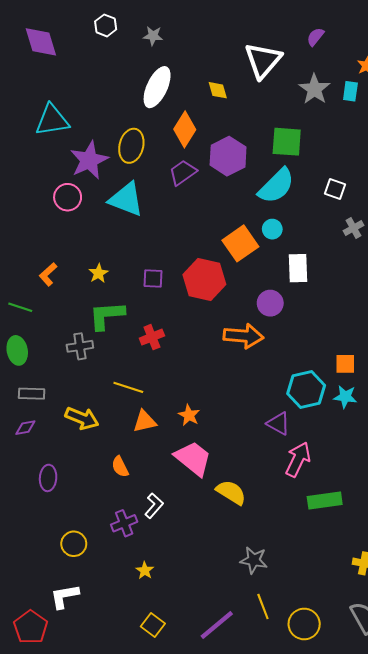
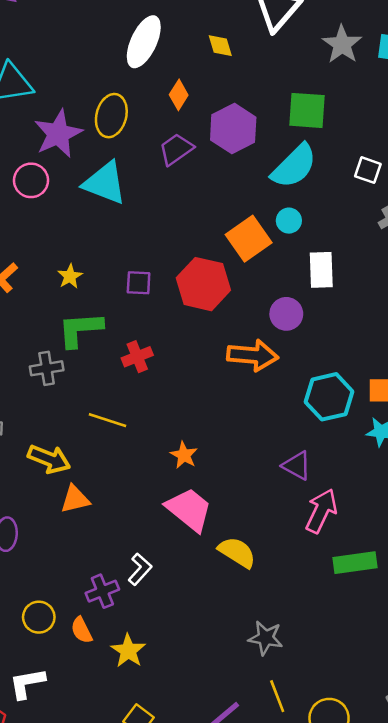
orange diamond: (185, 129) -> (179, 95), size x0.7
cyan hexagon: (306, 390) -> (329, 397), moved
orange triangle: (145, 421) -> (75, 499), moved
orange semicircle: (120, 467) -> (82, 630), moved
yellow star: (145, 571) -> (128, 651), size x1.5

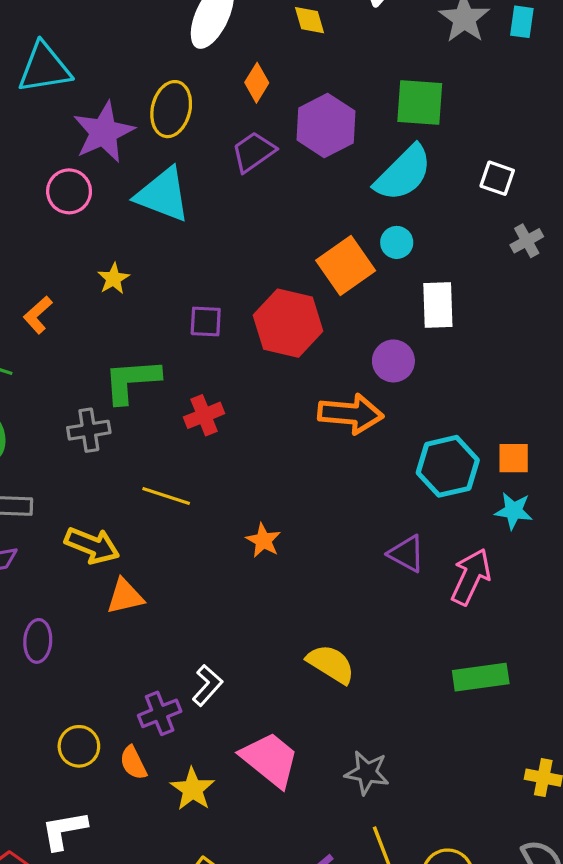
yellow star: (70, 276) -> (113, 279), moved
pink trapezoid: (189, 510) -> (270, 759), moved
pink arrow: (321, 511) -> (471, 577), moved

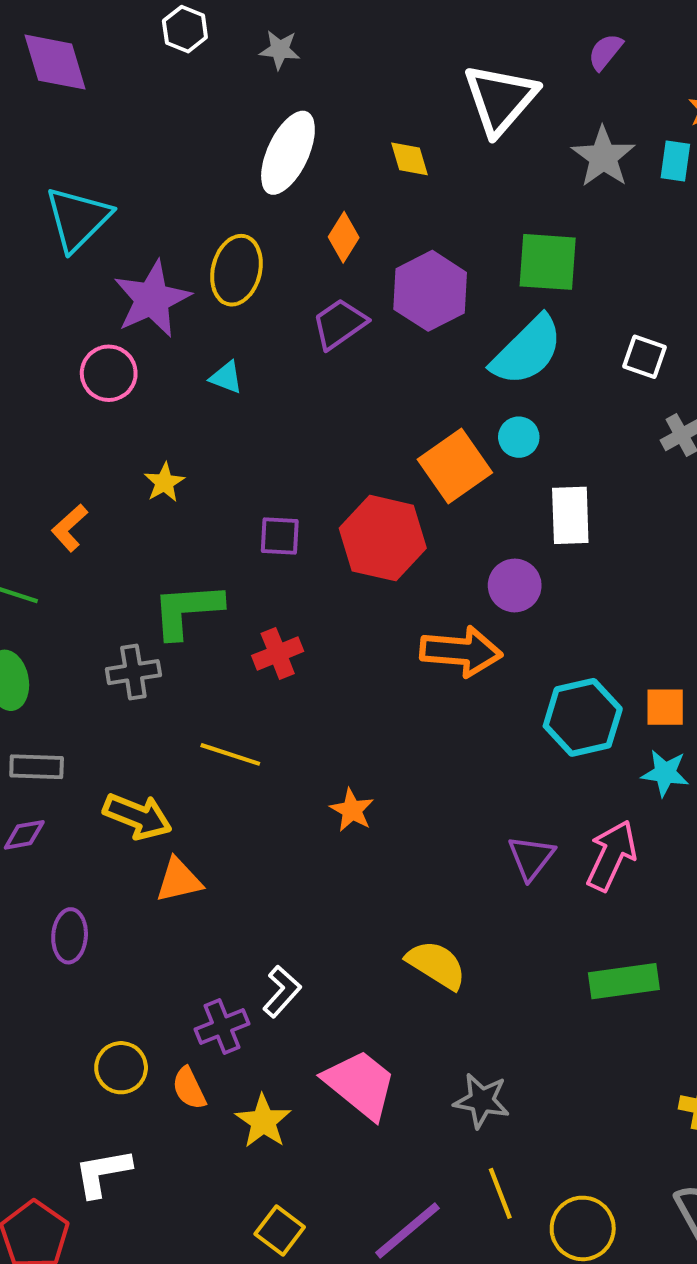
cyan triangle: (44, 68) -> (78, 219), turned -36
cyan triangle: (163, 195) -> (226, 377), size x0.5
purple triangle: (407, 554) -> (531, 858), moved, turned 39

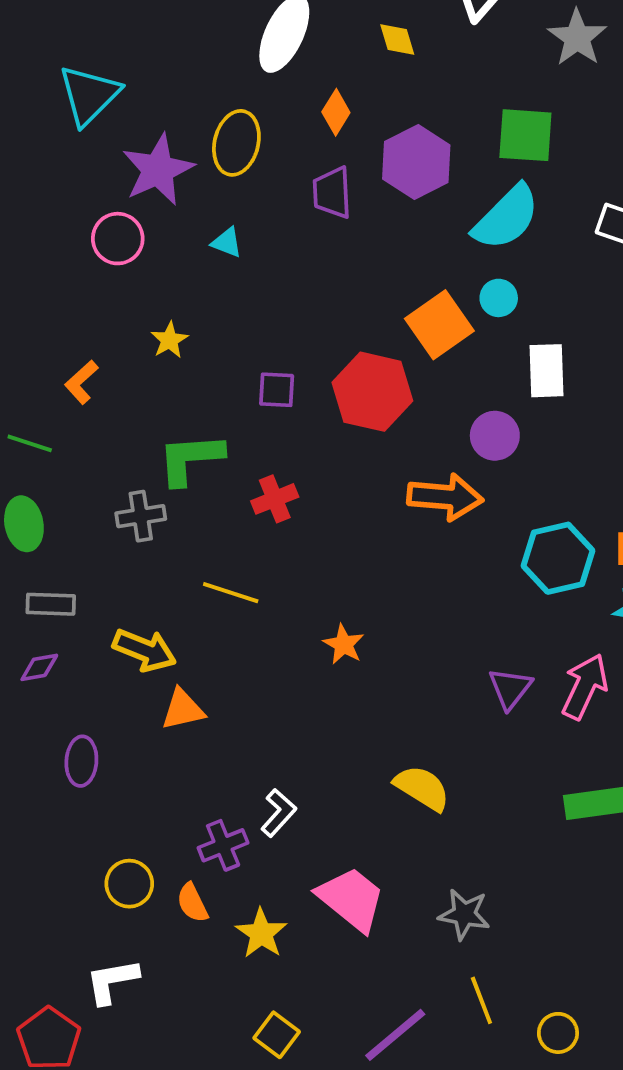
purple trapezoid: (339, 324) -> (332, 193), turned -58
yellow circle: (583, 1228) -> (558, 1033), size x0.7

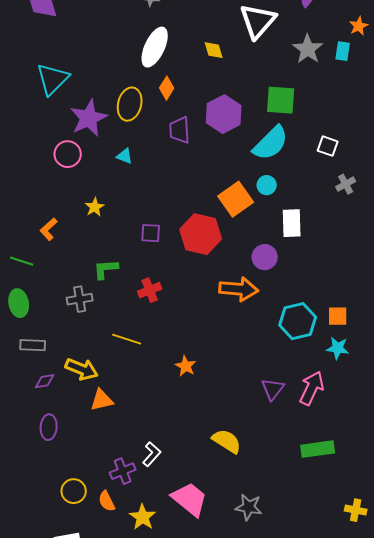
orange diamond: (336, 112) -> (167, 88), moved
green L-shape: (190, 459) -> (106, 269), size x0.7
purple diamond: (39, 667) -> (45, 381), moved

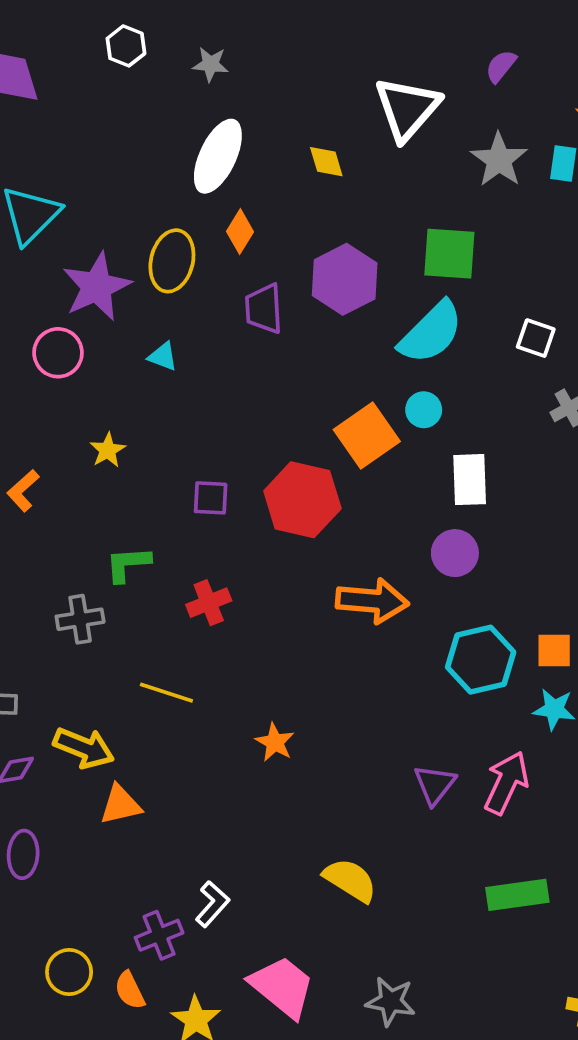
purple circle: (265, 257) -> (455, 553), moved

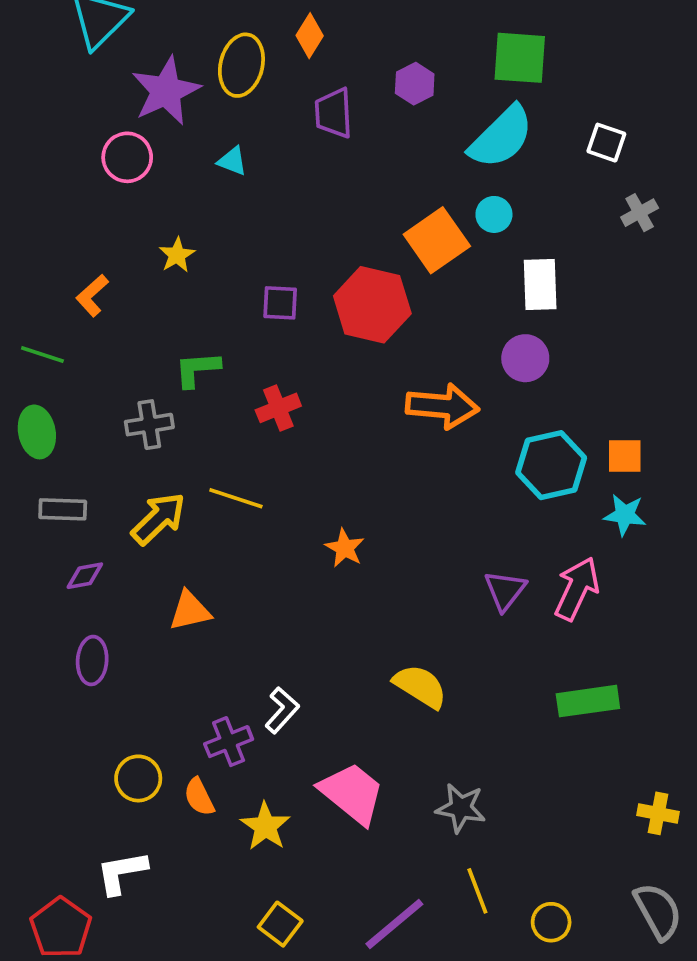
purple hexagon: (345, 279) -> (415, 84), size x0.6
yellow arrow: (84, 748) -> (159, 519), moved, turned -66

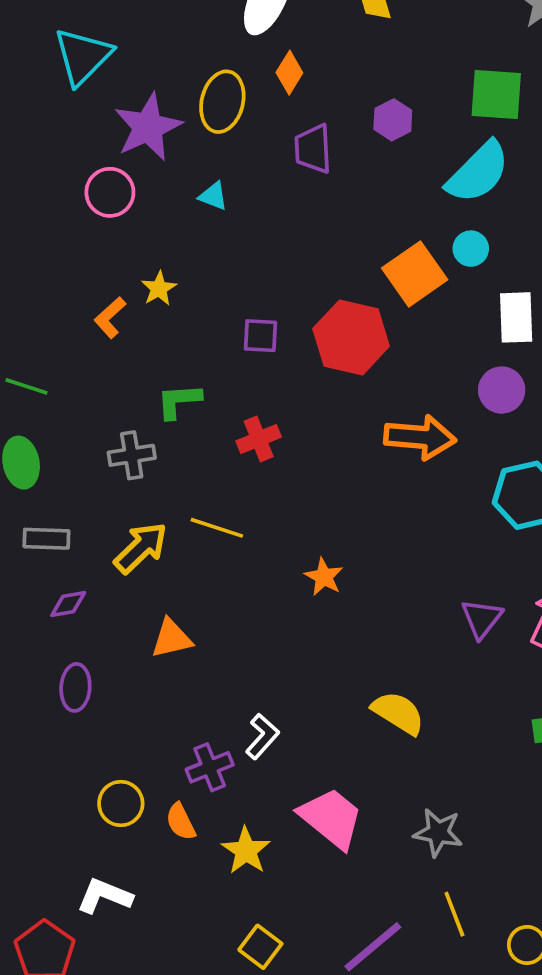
orange L-shape: (92, 296) -> (110, 317), moved
white L-shape: (122, 872) -> (104, 896), turned 32

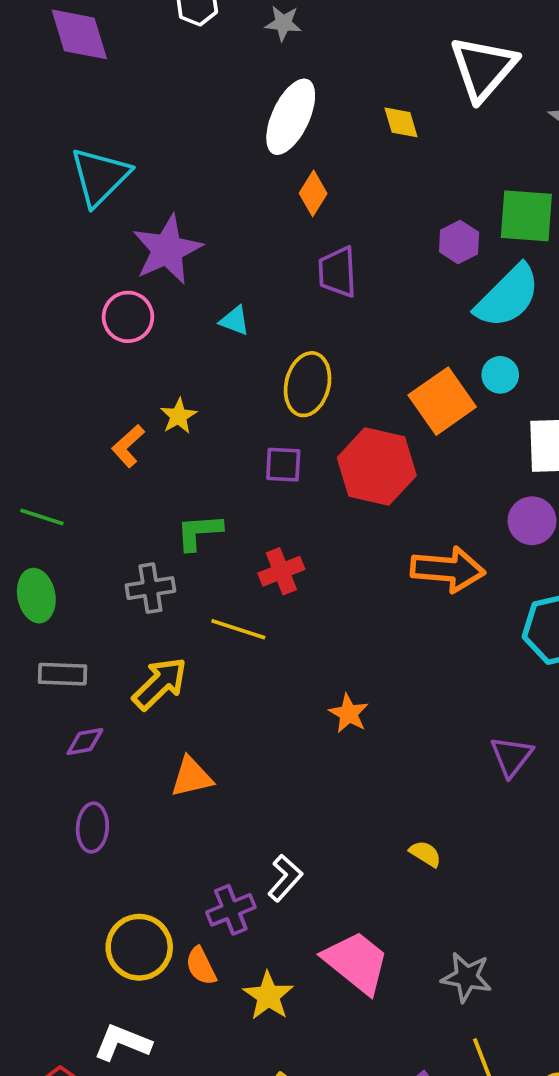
yellow ellipse: (222, 102) -> (308, 384), moved
purple hexagon: (393, 120) -> (459, 242), moved
yellow line: (217, 528) -> (238, 629), moved
yellow semicircle: (398, 713) -> (425, 854), size x0.6
yellow circle: (121, 804) -> (139, 947), size x1.4

